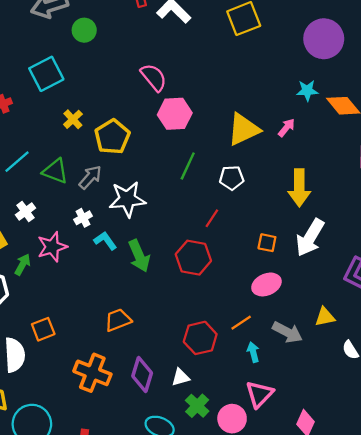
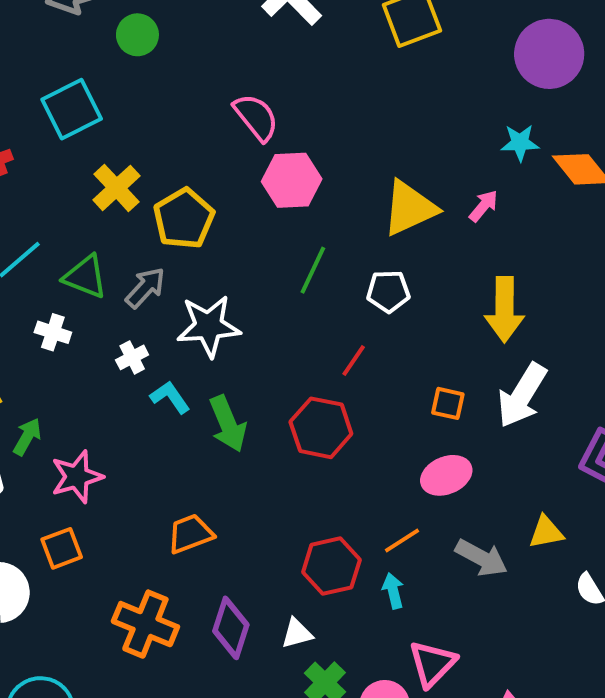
yellow cross: (73, 119) -> (116, 188), size x1.4
white cross: (25, 211) -> (53, 332), moved, turned -36
pink star: (52, 247) -> (77, 477), moved
cyan arrow: (253, 352) -> (393, 591), moved

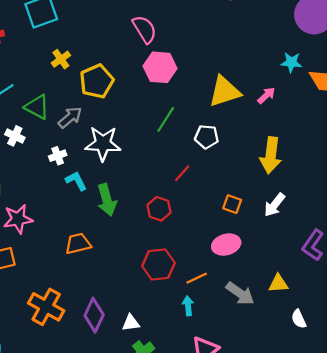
yellow cross: (116, 188) -> (61, 59), size x0.7
white arrow: (522, 395) -> (274, 205), size x0.7
red hexagon: (321, 428) -> (159, 209), size x0.7
orange trapezoid: (190, 534) -> (78, 244), moved
red hexagon: (331, 566) -> (158, 265), moved

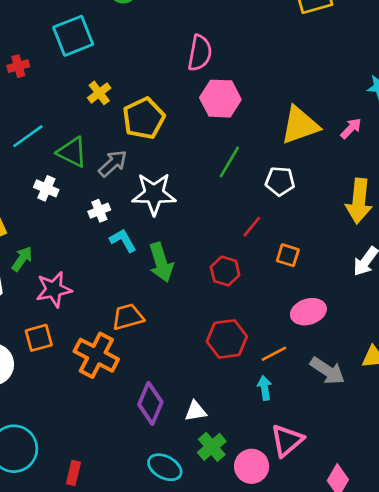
pink semicircle: (145, 29) -> (200, 53), turned 44
orange square: (232, 204) -> (288, 255), moved
orange cross: (46, 307) -> (96, 355), moved

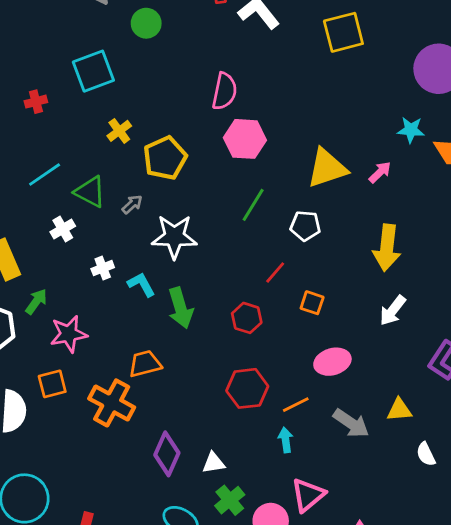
gray arrow: (113, 163) -> (132, 204), size x0.7
white cross: (46, 188) -> (63, 229), turned 35
white cross: (99, 211) -> (103, 268), moved

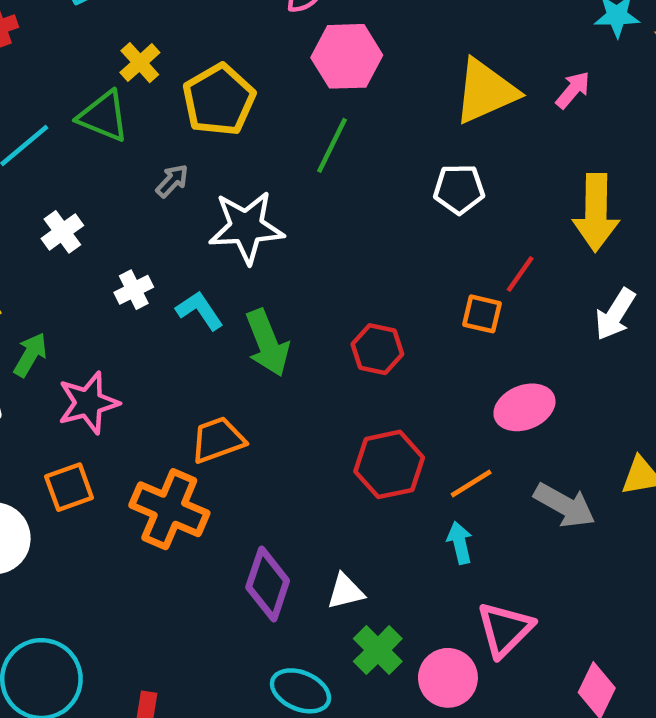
green triangle: (90, 192) -> (103, 116), moved
green line: (253, 205) -> (332, 145), moved
red line: (275, 272) -> (520, 274), moved

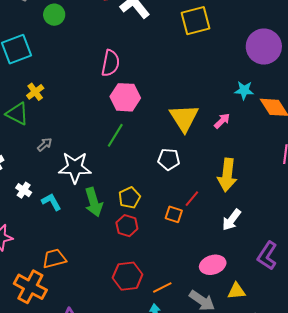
yellow triangle: (486, 91) -> (184, 118), turned -44
yellow pentagon: (219, 100) -> (130, 198), moved, size x0.7
white cross: (134, 290) -> (24, 190), turned -35
green arrow: (267, 343) -> (94, 202), moved
pink ellipse: (524, 407) -> (213, 265), moved

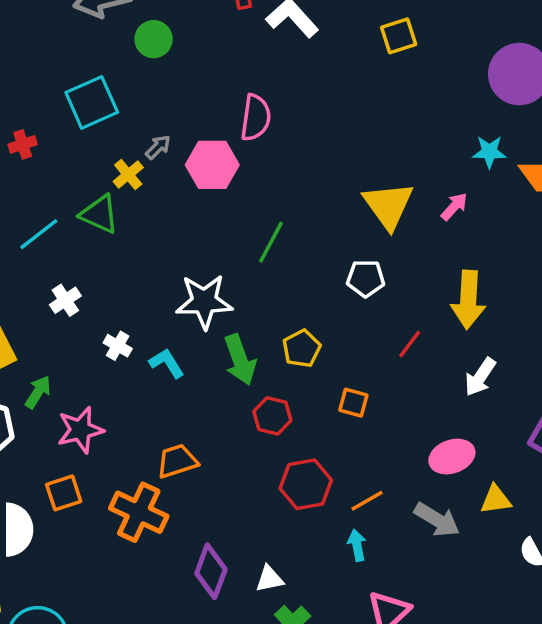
yellow square: (196, 21) -> (399, 36), size x0.7
pink hexagon: (125, 97) -> (212, 165), moved
gray arrow: (45, 144) -> (158, 147), moved
orange square: (174, 214) -> (353, 403), moved
red hexagon: (127, 226) -> (272, 416), moved

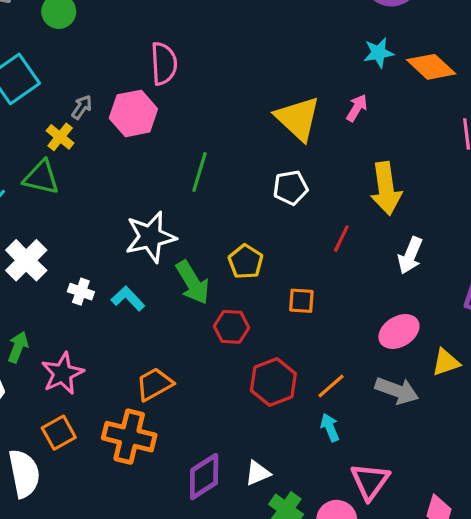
white cross: (65, 300) -> (26, 260), size x1.5
purple diamond: (211, 571) -> (204, 477), turned 48

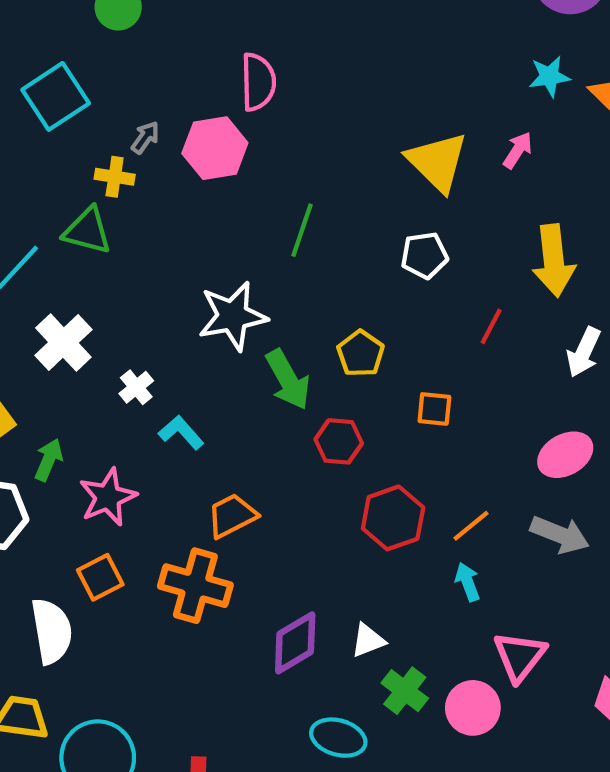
yellow cross: (60, 137) -> (115, 177), turned -32
white cross: (81, 292) -> (136, 387), turned 30
cyan L-shape: (128, 299) -> (181, 432), moved

